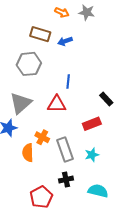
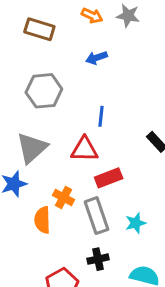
brown rectangle: (40, 34) -> (39, 29), moved
red rectangle: (92, 124) -> (109, 178), moved

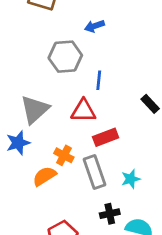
gray hexagon: (44, 91) -> (65, 57), moved
orange semicircle: (42, 220) -> (44, 176), turned 60
black cross: (98, 259) -> (110, 214), moved

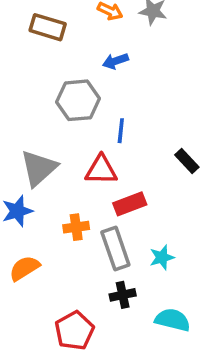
orange cross: (64, 155) -> (76, 227), turned -36
orange semicircle: (44, 176) -> (24, 268), moved
black cross: (110, 214) -> (123, 295), moved

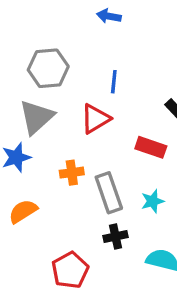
blue arrow: (115, 61) -> (109, 16), turned 30
gray hexagon: (78, 100) -> (48, 68), moved
red triangle: (101, 170) -> (95, 119), turned -32
red rectangle: (130, 204) -> (151, 147), moved, turned 40

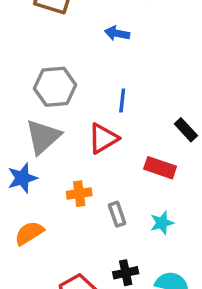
gray rectangle: (109, 193) -> (117, 214), size x0.6
black cross: (116, 236) -> (126, 273), moved

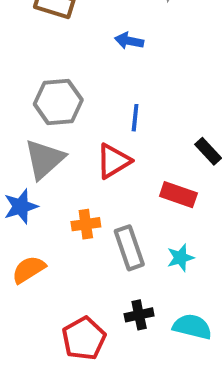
gray rectangle: (117, 214) -> (129, 248), size x1.5

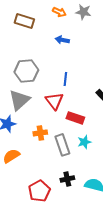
red triangle: (113, 161) -> (54, 101), turned -36
red rectangle: (178, 195) -> (75, 118), moved
cyan star: (180, 258) -> (84, 142), moved

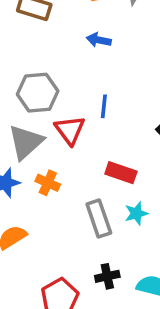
red triangle: (54, 101) -> (70, 130), moved
orange cross: (40, 133) -> (48, 183), moved, turned 32

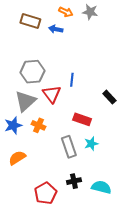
blue arrow: (99, 40) -> (56, 29), moved

